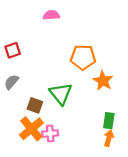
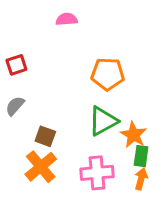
orange star: (103, 81) -> (133, 135), moved
green triangle: (61, 94) -> (103, 121), moved, turned 40
pink cross: (50, 134) -> (97, 173), moved, size x1.5

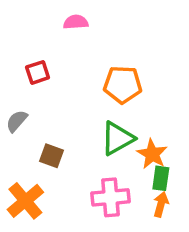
red square: (16, 65) -> (38, 72), moved
orange cross: (41, 167) -> (25, 201), moved

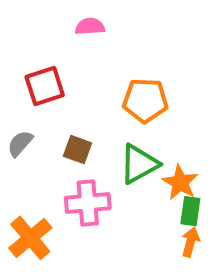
red square: (38, 72) -> (45, 86), size x1.4
brown square: (51, 156) -> (78, 150), moved
pink cross: (110, 197) -> (88, 203), moved

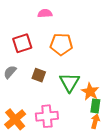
orange pentagon: (145, 100) -> (61, 44), moved
green triangle: (139, 164) -> (70, 82), turned -30
pink cross: (88, 203) -> (47, 116), moved

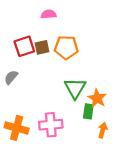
brown square: (39, 75) -> (42, 47), moved, turned -32
green rectangle: (95, 106) -> (88, 111), moved
orange cross: (15, 119) -> (17, 128), turned -35

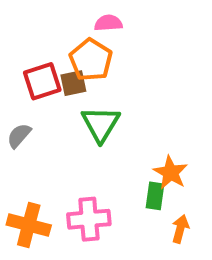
pink semicircle: (49, 14) -> (108, 23), moved
orange pentagon: (66, 47) -> (91, 60), moved, turned 30
green triangle: (75, 88) -> (101, 124), moved

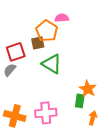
pink semicircle: (108, 23) -> (62, 18), moved
red square: (42, 81) -> (16, 52), moved
green triangle: (101, 124) -> (52, 64), turned -30

